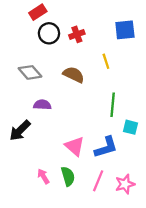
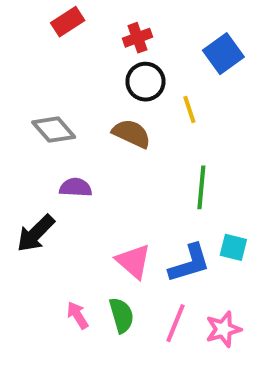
blue square: (125, 30) -> (223, 54), turned -30
black circle: (49, 33) -> (145, 82), moved
red cross: (77, 34) -> (137, 38), moved
cyan square: (131, 127) -> (233, 247), moved

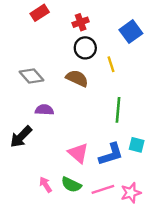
green semicircle: (122, 315) -> (71, 185), turned 132
pink line: (175, 323) -> (103, 189), turned 50

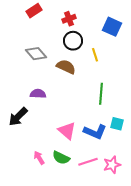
blue square: (131, 32) -> (112, 27), turned -30
gray diamond: (32, 76) -> (36, 54), moved
blue L-shape: (111, 154) -> (95, 132), turned 40

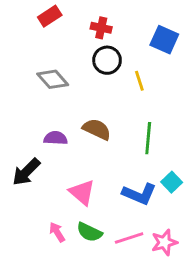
red cross: (69, 19) -> (101, 28), turned 32
brown semicircle: (66, 67) -> (97, 129), moved
cyan square: (117, 124) -> (172, 182), turned 32
pink triangle: (67, 131) -> (82, 192), moved

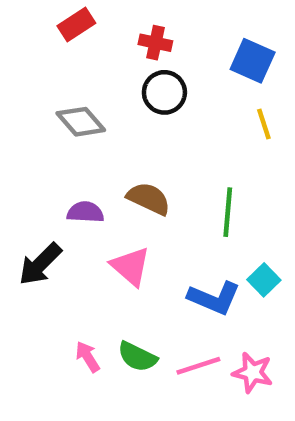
yellow line: (139, 81) -> (264, 124), moved
pink triangle: (82, 192) -> (131, 266), moved
pink star: (164, 242) -> (253, 373), turned 30

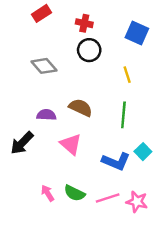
yellow line: (264, 124) -> (127, 75), moved

